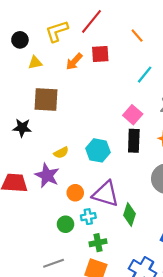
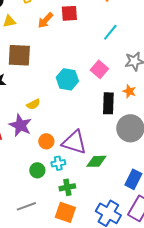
black rectangle: (134, 141) -> (108, 103), moved
cyan hexagon: (98, 150) -> (67, 79), moved
green diamond: (129, 214) -> (96, 161), turned 70

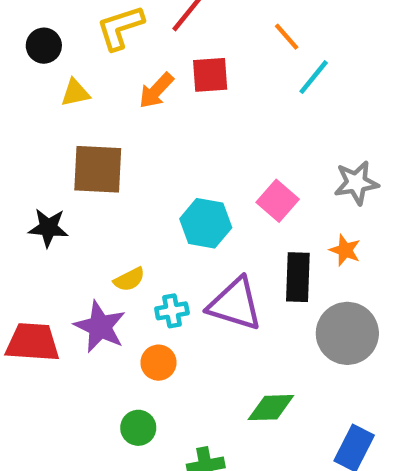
cyan line: (110, 32) -> (314, 77), moved
purple triangle: (74, 142) -> (235, 304), moved
cyan cross: (58, 163) -> (172, 311), moved

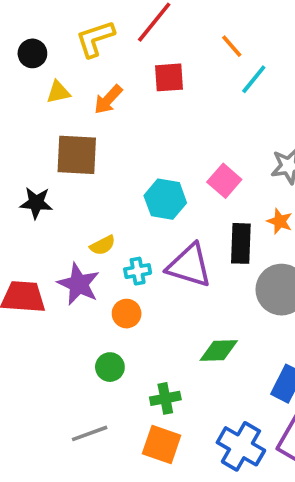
orange arrow: (156, 91) -> (108, 100), moved

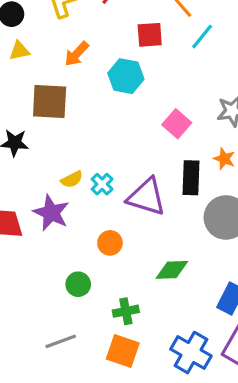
red square: (169, 77) -> (150, 35), moved
yellow triangle: (58, 92) -> (19, 51), moved
cyan hexagon: (165, 199) -> (126, 76), moved
cyan cross: (138, 271) -> (102, 184), moved, turned -35
orange circle: (127, 314) -> (110, 243), moved

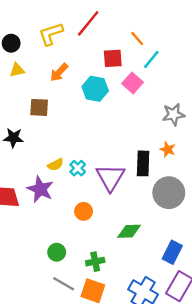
brown square: (50, 102) -> (39, 107), size x0.7
pink square: (177, 124) -> (133, 83), moved
purple triangle: (146, 197) -> (110, 177), turned 44
green circle: (78, 284) -> (57, 252), moved
gray line: (61, 341) -> (64, 284), moved, turned 50

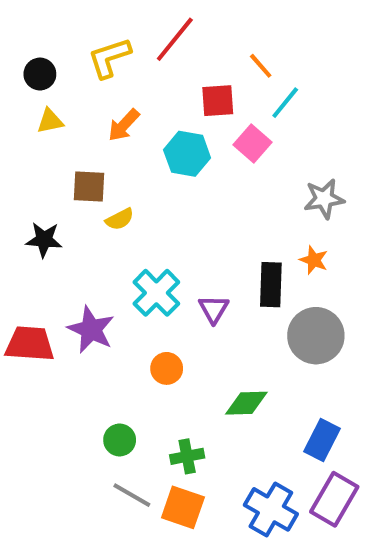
yellow semicircle: (56, 165) -> (120, 219), moved
cyan cross: (78, 168) -> (156, 293), size x1.6
purple triangle: (110, 177) -> (214, 309), size x0.6

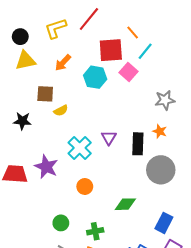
red square: (218, 101) -> (111, 50), size x1.4
yellow triangle: (50, 121) -> (25, 61), size x1.5
purple triangle: (214, 309) -> (109, 138), moved

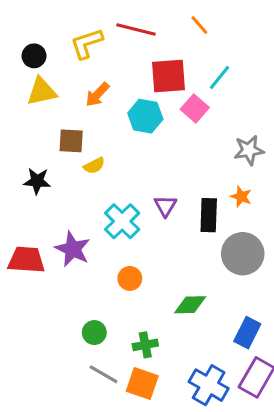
red line: (89, 19) -> (136, 30), turned 65
orange line: (133, 32) -> (199, 25), moved

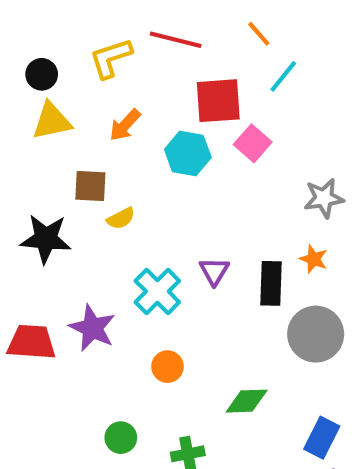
cyan line: (219, 78) -> (283, 76), moved
black star: (37, 181) -> (46, 239), size x1.4

